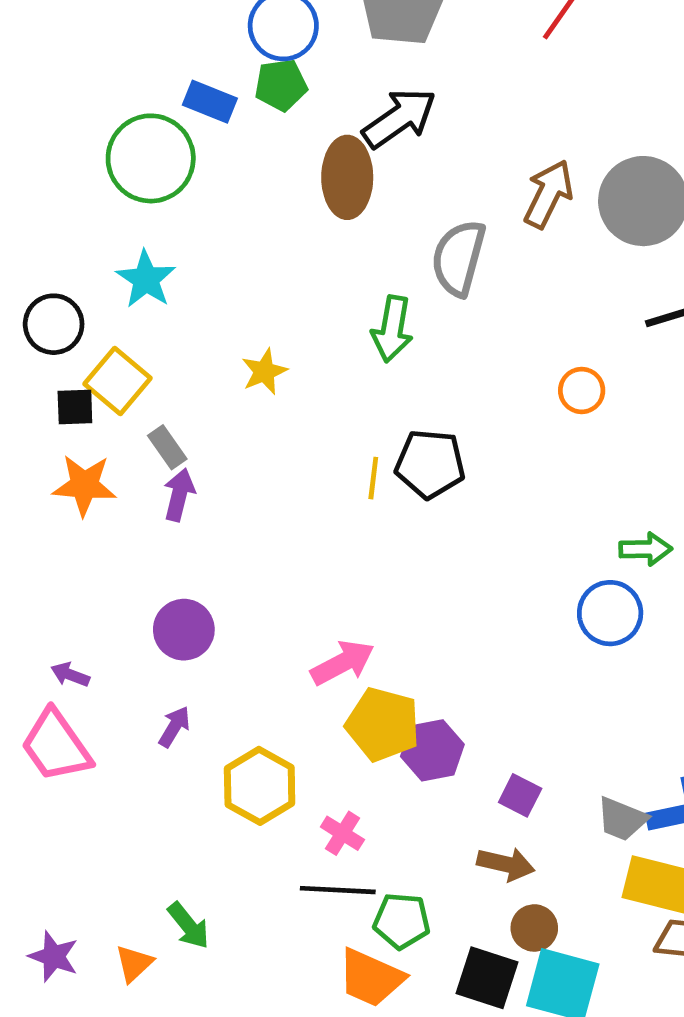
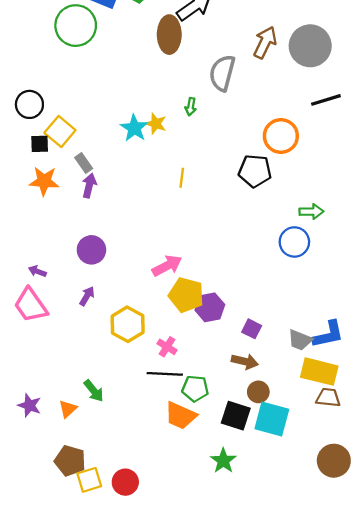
cyan star: (146, 279) -> (134, 128), moved
green arrow: (392, 329) -> (191, 107), size x0.6
yellow star: (264, 372) -> (156, 124), moved, turned -30
orange circle: (582, 390) -> (281, 136), size x1.6
black pentagon: (430, 464) -> (255, 171), moved

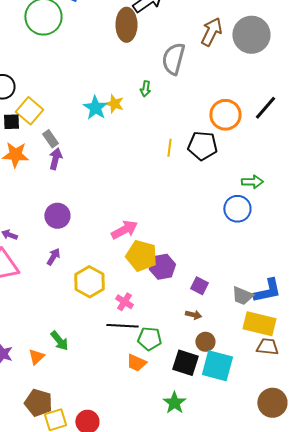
black line: (326, 100) -> (265, 108), moved, turned -32
yellow line: (182, 178) -> (169, 148), moved
brown arrow: (245, 361) -> (193, 315), size x0.7
orange trapezoid: (181, 416) -> (136, 363), size x0.7

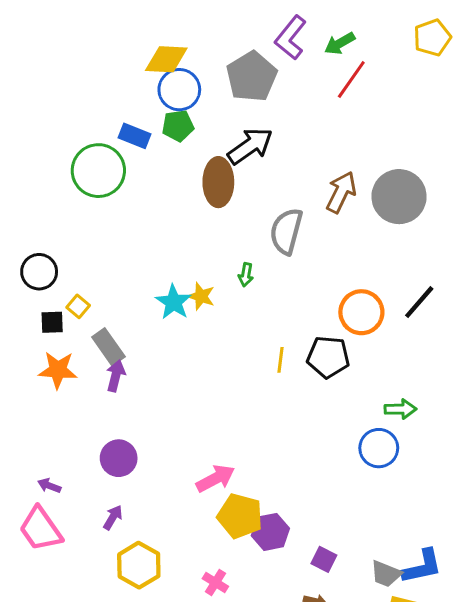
yellow square: (29, 111) -> (78, 306), size x0.6
gray rectangle: (50, 139) -> (108, 347), size x1.4
yellow hexagon: (89, 282) -> (139, 565), moved

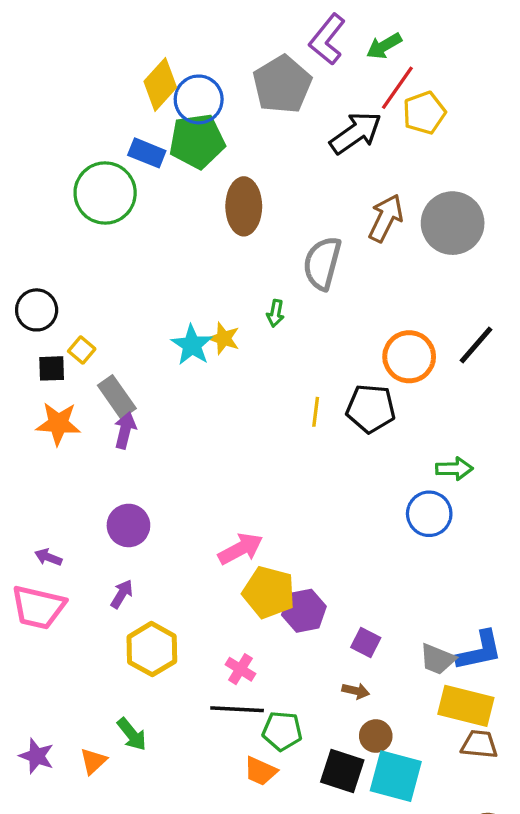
yellow pentagon: (432, 38) -> (424, 113), moved
yellow diamond: (166, 59) -> (160, 84), moved, turned -51
green pentagon: (178, 126) -> (197, 141), size x1.5
black arrow: (250, 146) -> (356, 133), moved
pink trapezoid: (41, 529) -> (38, 607), turned -42

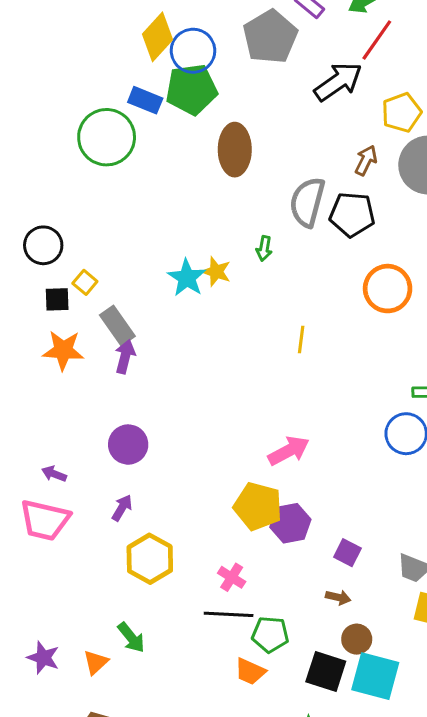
yellow pentagon: (424, 113) -> (401, 113), moved
brown arrow: (386, 218) -> (366, 160), size x0.7
black pentagon: (371, 409) -> (352, 214), moved
pink arrow: (240, 549) -> (289, 451), moved

